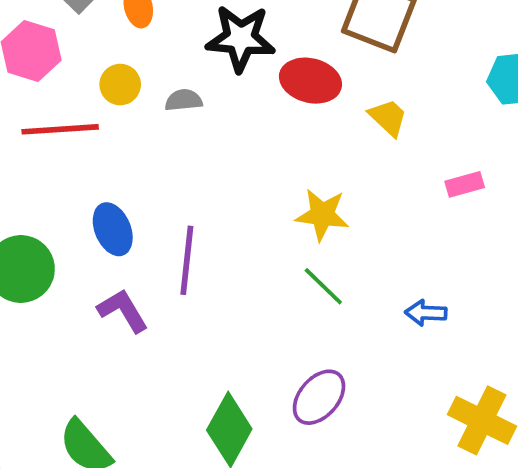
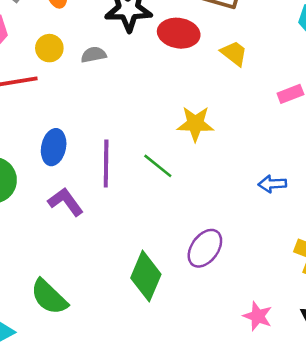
blue ellipse: (113, 229) -> (54, 147), turned 40
green line: (323, 286) -> (158, 166), moved

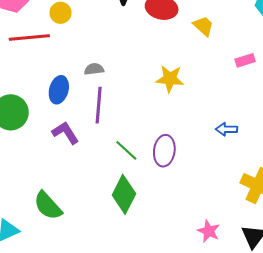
gray semicircle: (94, 55) -> (94, 69), moved
green line: (158, 166) -> (126, 150), moved
purple ellipse: (205, 248) -> (164, 151), moved, turned -32

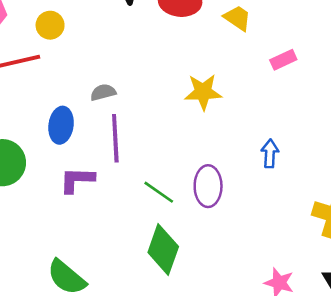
pink rectangle: (245, 60) -> (283, 60), moved
blue arrow: (226, 129) -> (270, 154), moved, turned 100
purple L-shape: (65, 133) -> (77, 180), turned -48

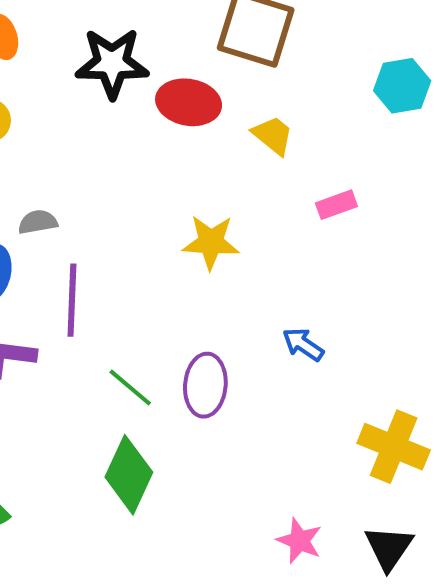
gray semicircle: (103, 92) -> (38, 222), moved
blue arrow: (270, 154) -> (303, 344), turned -64

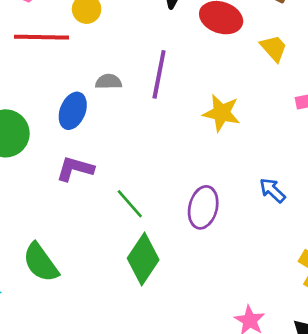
purple line: (72, 300) -> (159, 74), moved
green line: (130, 387) -> (130, 204), moved

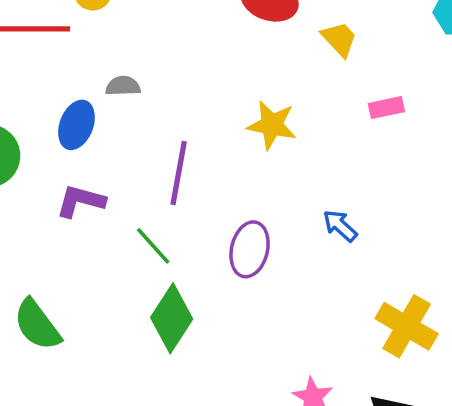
purple line: (159, 74) -> (179, 173), moved

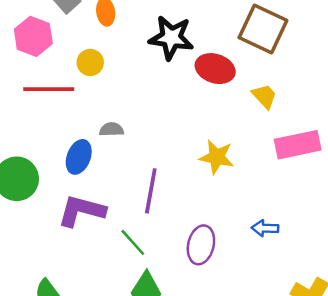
pink rectangle: (386, 108) -> (298, 145), size x1.8
purple L-shape: (81, 201) -> (82, 211), size x1.4
blue arrow: (340, 226) -> (265, 228), turned -40

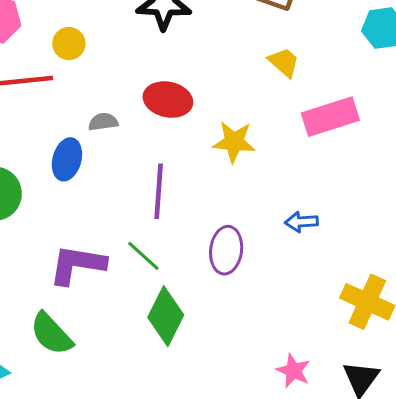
red ellipse: (215, 69) -> (168, 100), moved
purple L-shape: (82, 211) -> (77, 265), moved

